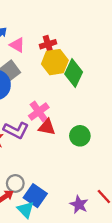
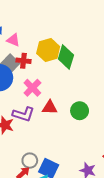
red cross: (48, 44) -> (23, 61), moved, turned 32
pink cross: (39, 112) -> (32, 88), moved

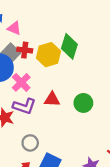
yellow hexagon: (48, 50) -> (48, 55), moved
pink cross: (32, 88) -> (21, 82), moved
gray circle: (30, 161) -> (30, 143), moved

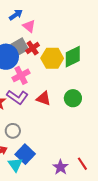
green diamond: (69, 46) -> (73, 57), turned 30
red cross: (25, 50) -> (33, 48), turned 32
green circle: (83, 103) -> (73, 98), moved

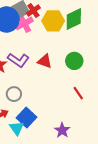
pink cross: (21, 75) -> (24, 23), moved
red line: (82, 164) -> (78, 93), moved

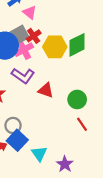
purple L-shape: (18, 60) -> (23, 76), moved
green circle: (74, 61) -> (77, 99), moved
blue square: (26, 117) -> (17, 140), moved
cyan triangle: (17, 128) -> (39, 154), moved

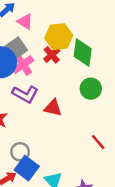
red cross: (34, 36) -> (52, 55), moved
green diamond: (77, 45) -> (83, 53), turned -50
yellow hexagon: (55, 47) -> (59, 37), moved
green circle: (77, 99) -> (91, 89), moved

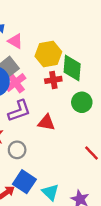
red cross: (52, 55) -> (53, 80), moved, turned 35
purple L-shape: (25, 94) -> (19, 111), turned -45
gray circle: (20, 152) -> (17, 150), moved

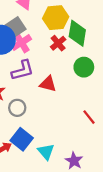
red cross: (53, 80) -> (58, 43), turned -35

